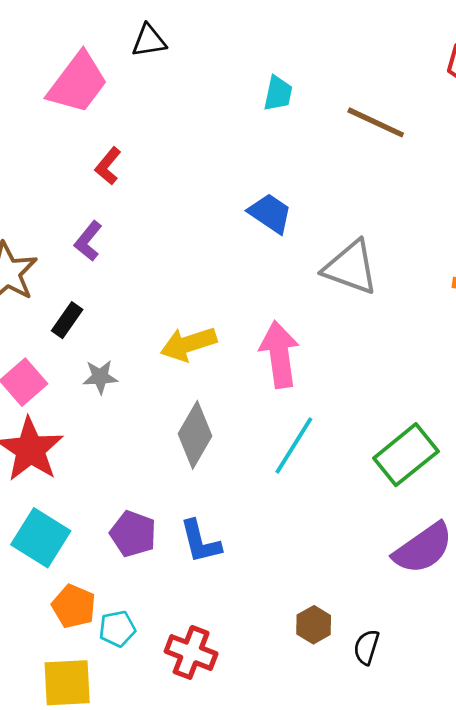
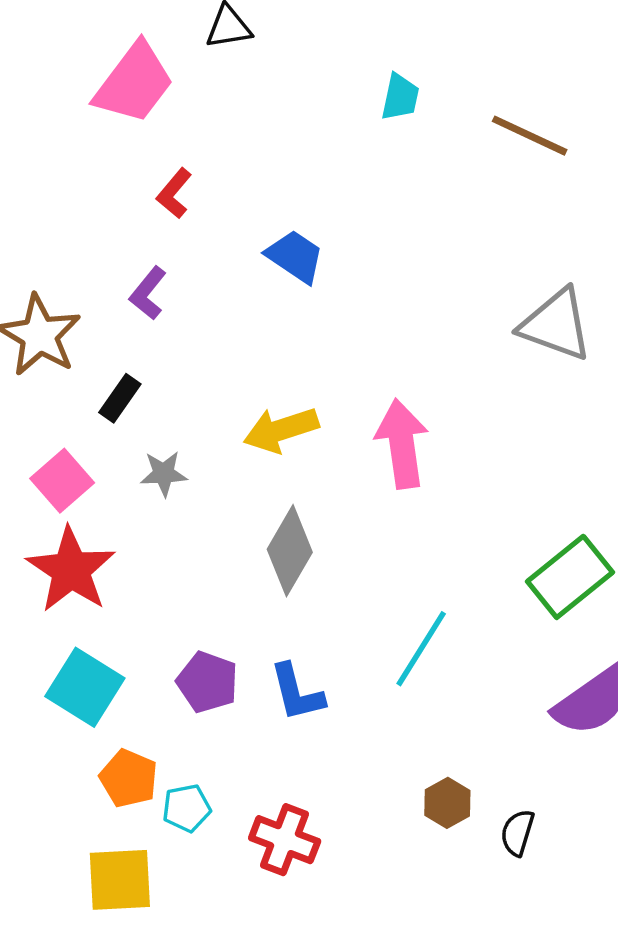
blue trapezoid: (270, 213) -> (295, 256), moved
gray triangle: (351, 267) -> (556, 325), moved
cyan line: (294, 445) -> (421, 649), moved

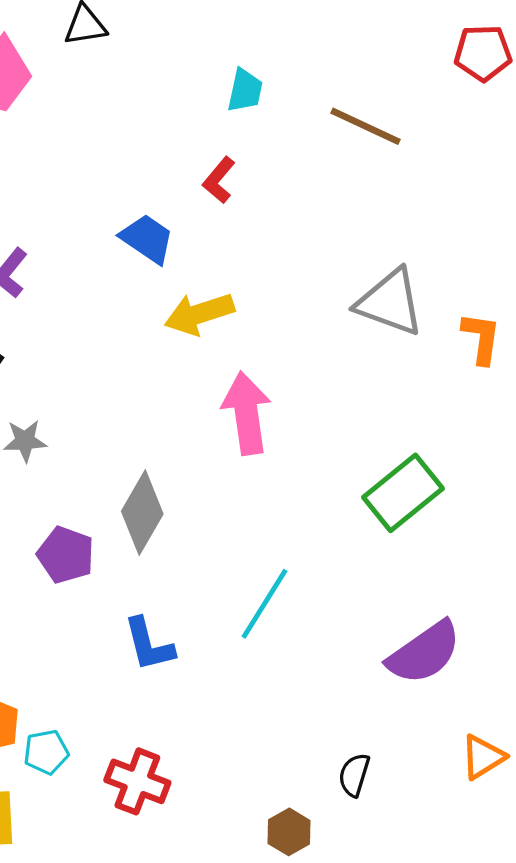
red L-shape: (174, 193) -> (219, 180), moved
yellow arrow: (281, 430) -> (199, 314), moved
green rectangle: (570, 577) -> (403, 493), moved
purple pentagon: (207, 682) -> (66, 555), moved
brown hexagon: (447, 803) -> (289, 832), moved

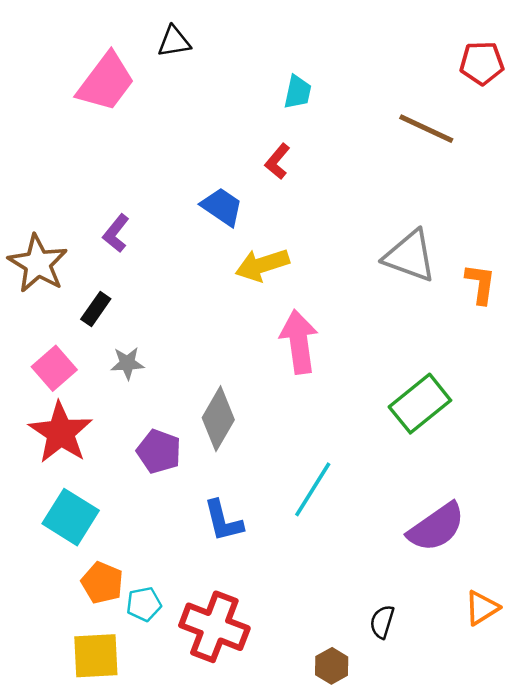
brown line: (366, 126) -> (426, 129), moved
red cross: (137, 781) -> (214, 627), size x1.4

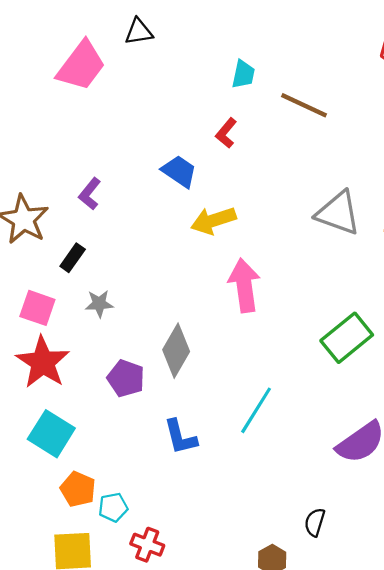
brown line: (426, 129) -> (304, 105), moved
pink square: (54, 368) -> (37, 308), turned -30
red cross: (214, 627) -> (147, 545), moved, size x0.6

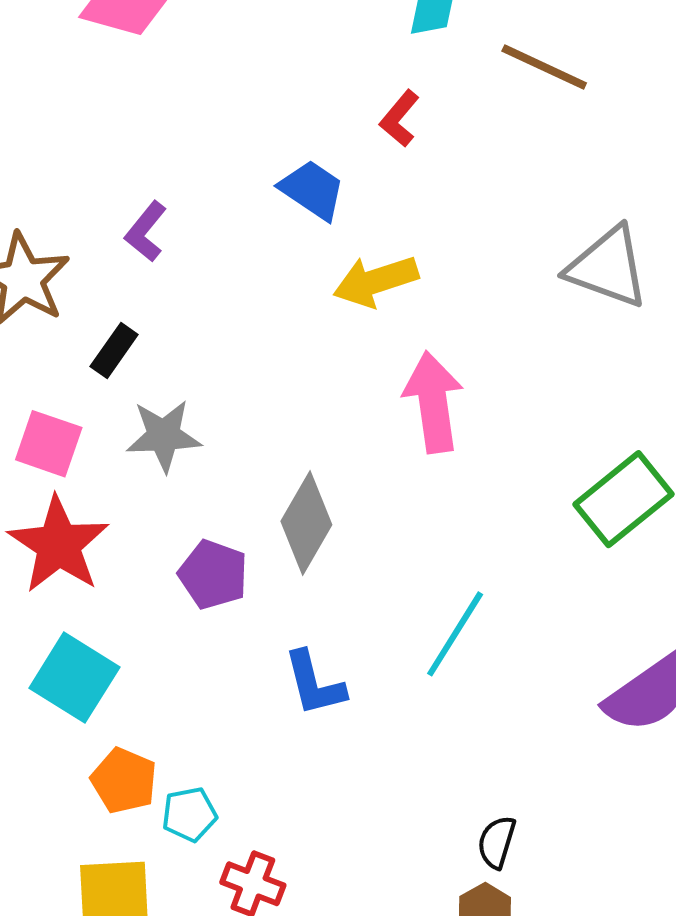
gray star: (99, 304) -> (164, 436), size x1.4
black semicircle: (315, 522) -> (497, 842), moved

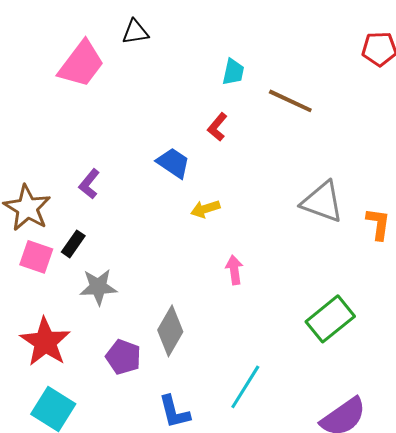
yellow arrow: (376, 281) -> (205, 209), size x0.7
pink arrow: (433, 402) -> (234, 270), size x0.6
pink square: (49, 444) -> (36, 257), moved

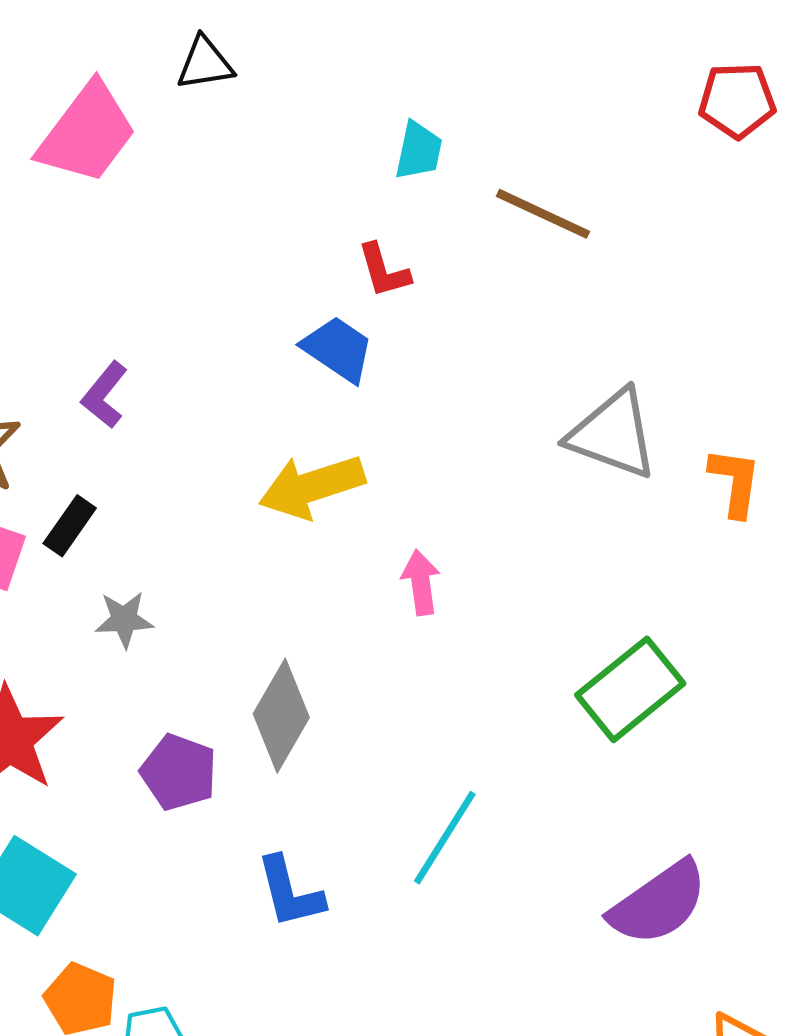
red L-shape: (217, 127) -> (384, 271), turned -56
blue trapezoid: (173, 163) -> (338, 349), moved
yellow arrow: (205, 209) -> (312, 486), moved, size x1.6
gray star: (98, 287) -> (124, 620), size x0.7

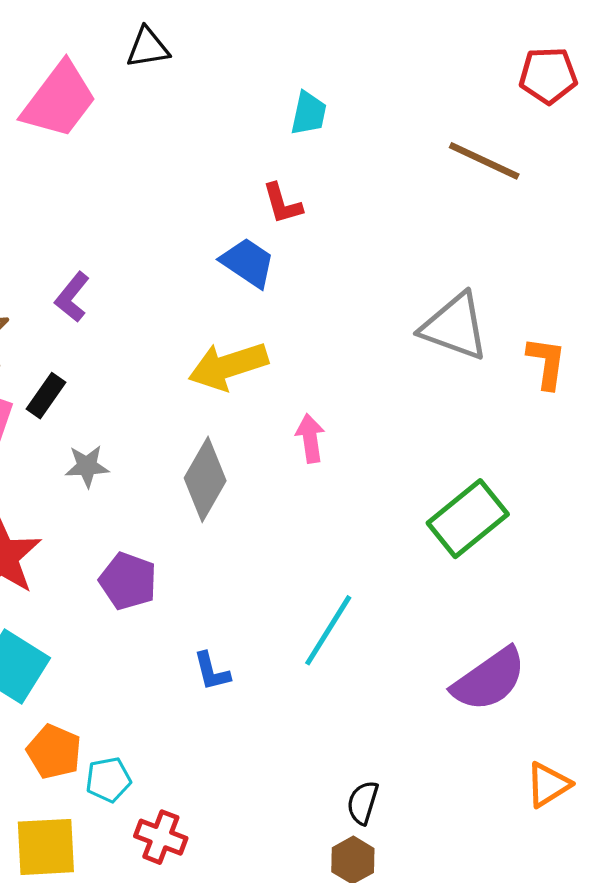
brown line: (543, 214) -> (484, 161), moved
gray diamond: (281, 716) -> (205, 479), moved
blue L-shape: (290, 892) -> (212, 671), size x0.7

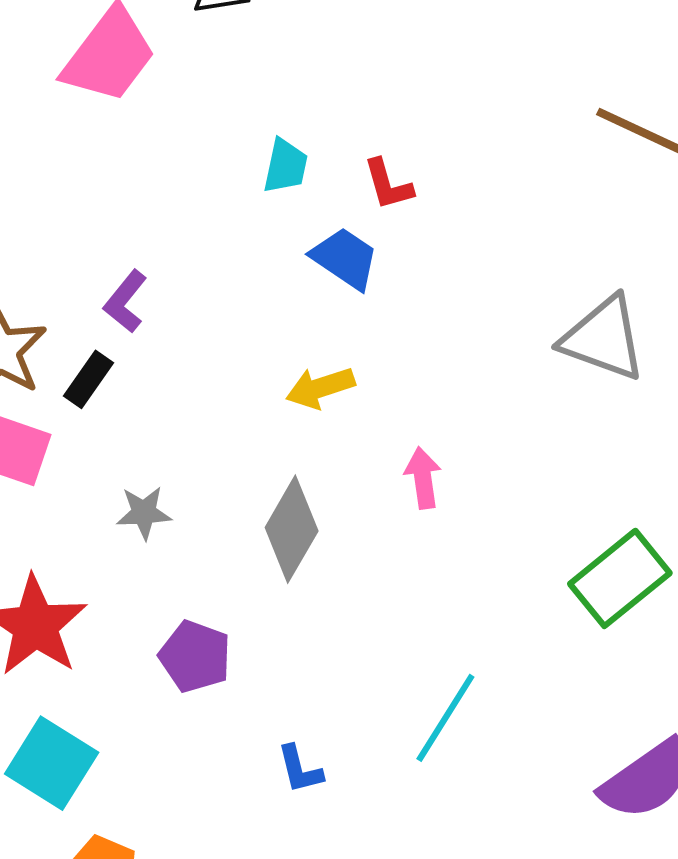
cyan trapezoid: (309, 113) -> (285, 166), moved
yellow arrow: (228, 366) -> (320, 388), size x0.7
black rectangle: (46, 396) -> (88, 379), moved

